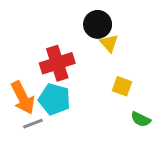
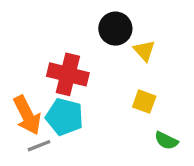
yellow triangle: (109, 43) -> (144, 51), moved
red cross: (57, 63) -> (68, 74), turned 32

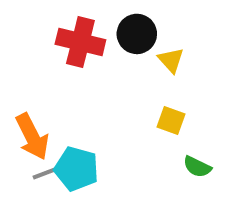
red cross: (68, 74) -> (80, 42), moved
cyan pentagon: (64, 117) -> (76, 169), moved

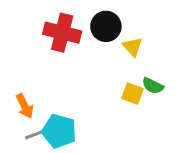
orange arrow: (32, 137) -> (25, 106), size x0.7
green semicircle: (197, 167) -> (153, 86), moved

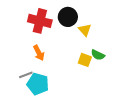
orange arrow: (25, 106) -> (39, 53), moved
gray line: (36, 134) -> (26, 75), moved

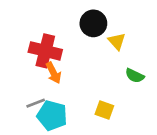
red cross: (40, 21) -> (45, 51), moved
yellow square: (85, 60) -> (104, 110), moved

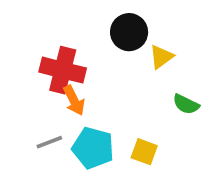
yellow triangle: (117, 41) -> (161, 57), turned 36
cyan pentagon: (52, 116) -> (93, 148), moved

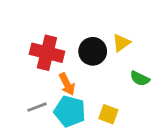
black circle: (129, 32) -> (93, 51), moved
orange arrow: (74, 100) -> (67, 84), moved

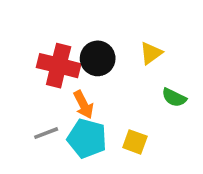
black circle: (93, 51) -> (98, 58), moved

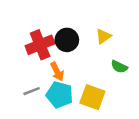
red cross: (59, 66) -> (40, 45), turned -36
yellow square: (135, 142) -> (92, 97), size x1.5

